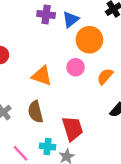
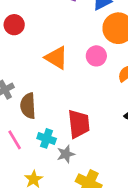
brown semicircle: (36, 112) -> (28, 106), moved

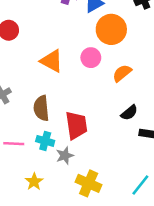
brown semicircle: (28, 106) -> (41, 108), moved
pink line: (15, 140) -> (14, 144), turned -54

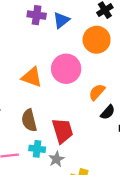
orange circle: (111, 29) -> (97, 40), moved
pink circle: (91, 58) -> (66, 69), size x1.6
orange semicircle: (122, 73) -> (97, 92), moved

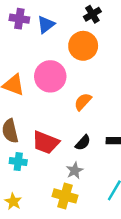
black semicircle: (108, 112) -> (83, 143), moved
red trapezoid: (63, 131) -> (46, 142), turned 128
gray star: (56, 159) -> (75, 170), moved

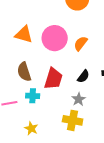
pink circle: (50, 76) -> (55, 38), moved
red trapezoid: (46, 142) -> (53, 79), turned -90

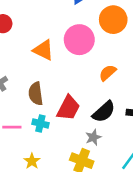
pink circle: (55, 38) -> (79, 40), moved
black semicircle: (83, 76) -> (104, 112), size x1.5

